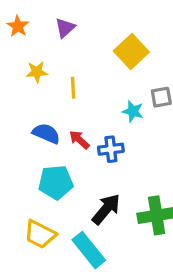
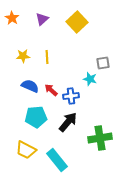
yellow square: (131, 51) -> (77, 22), moved
yellow star: (37, 72) -> (23, 56), moved
cyan star: (133, 111) -> (90, 79), moved
black arrow: (106, 209) -> (68, 122), moved

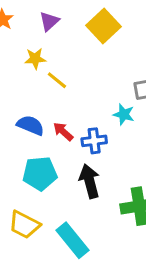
yellow star: (23, 56) -> (35, 59), moved
yellow line: (47, 57) -> (57, 80), turned -48
black arrow: (68, 122) -> (90, 181), turned -55

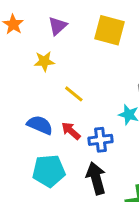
yellow square: (104, 26) -> (109, 30), turned -32
yellow line: (57, 80) -> (74, 94), moved

